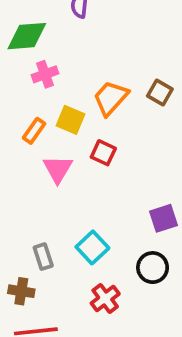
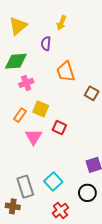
orange trapezoid: (111, 98) -> (66, 72), moved, turned -60
gray rectangle: (43, 257) -> (25, 187), size x1.5

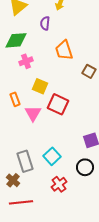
orange rectangle: (20, 115) -> (15, 99), moved, turned -56
red square: (59, 128) -> (58, 104), size x1.5
brown cross: (13, 206) -> (13, 180), turned 32

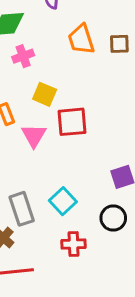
brown square: (89, 71) -> (119, 44), moved, turned -32
red square: (58, 104) -> (72, 122), turned -30
red cross: (59, 184) -> (74, 244), turned 35

